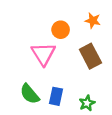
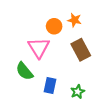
orange star: (93, 21) -> (75, 20), moved
green semicircle: (30, 94) -> (24, 71), moved

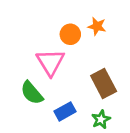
brown rectangle: (81, 50) -> (104, 83), moved
blue rectangle: (50, 86) -> (65, 111), turned 49

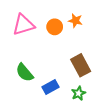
pink triangle: (50, 62) -> (23, 25), moved, turned 45

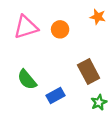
orange star: (75, 21) -> (98, 17), moved
green star: (79, 93) -> (99, 102), moved

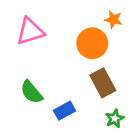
orange circle: (60, 29) -> (92, 43), moved, size x1.5

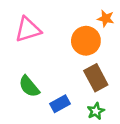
green star: (115, 119) -> (96, 111), moved

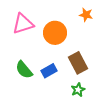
orange circle: (86, 41) -> (55, 33), moved
blue rectangle: (60, 104) -> (49, 71), moved

